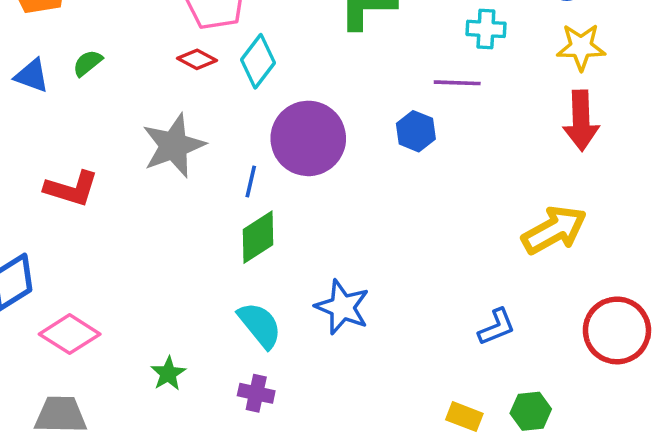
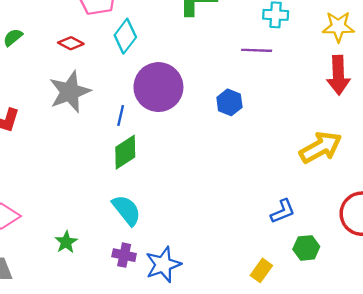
red diamond: (197, 59) -> (71, 43), moved
blue hexagon: (416, 131) -> (229, 102), moved
blue star: (342, 307) -> (163, 265), moved, turned 30
green hexagon: (531, 411) -> (306, 248), moved
yellow rectangle: (464, 417) -> (261, 270), turned -75

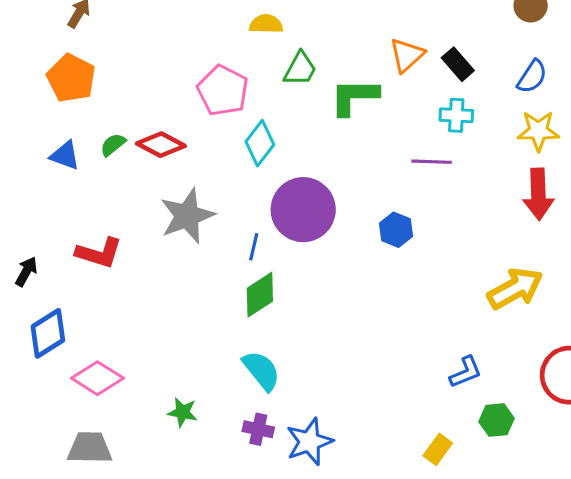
red diamond: (71, 43) -> (161, 145), moved, size x1.4
green star: (66, 242) -> (183, 412), turned -30

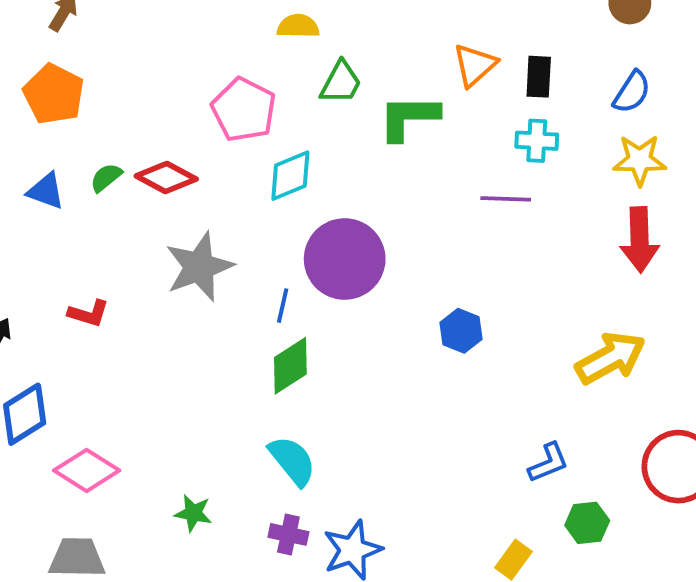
black rectangle: (458, 64) -> (539, 77), turned 44
cyan diamond: (260, 143) -> (290, 176), turned 30
blue hexagon: (396, 230) -> (461, 331), moved
red L-shape: (99, 253) -> (89, 313), size x0.7

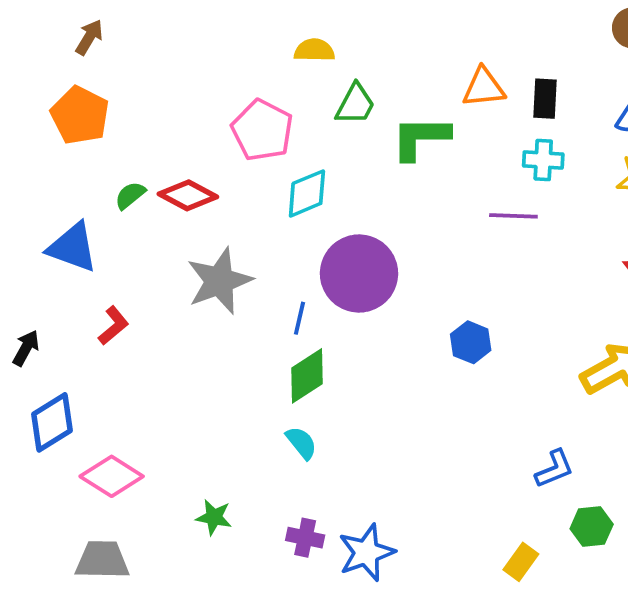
orange triangle: (475, 65) -> (484, 87), turned 36
blue triangle: (46, 191) -> (72, 247), moved, size x1.4
red L-shape: (89, 313) -> (113, 326), turned -57
cyan semicircle: (292, 461) -> (301, 443), moved, size x0.7

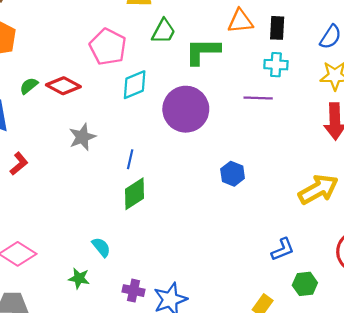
purple circle: (359, 274) -> (186, 109), moved
gray star: (219, 281) -> (82, 137), size x0.7
cyan semicircle: (301, 443) -> (101, 247), moved

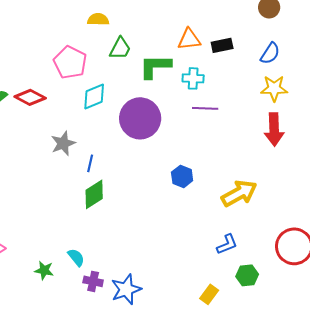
black rectangle: (277, 28) -> (222, 45), turned 75
cyan cross: (276, 65) -> (193, 78), moved
gray star: (82, 137) -> (63, 143), moved
yellow arrow: (318, 189) -> (239, 193), moved
cyan semicircle: (101, 247) -> (76, 257), moved

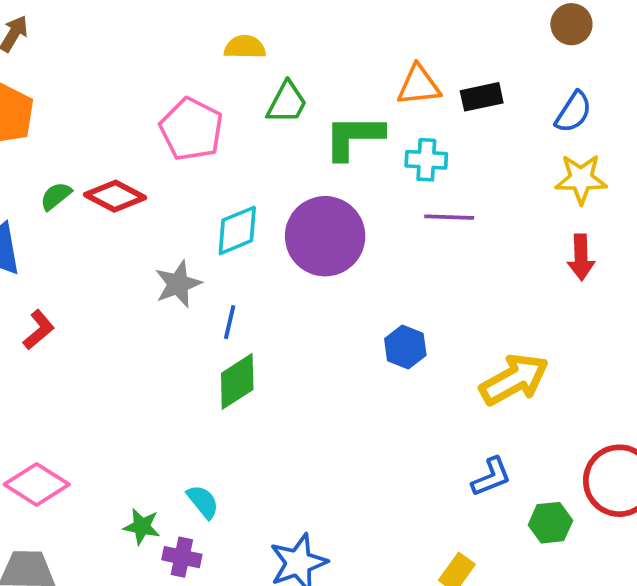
cyan diamond: (94, 96) -> (237, 230), moved
red arrow: (274, 129) -> (581, 257), size x0.7
green hexagon: (247, 275) -> (550, 523), moved
purple cross: (93, 281) -> (182, 557), moved

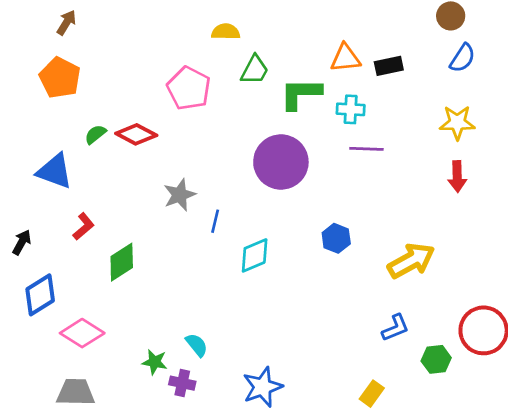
blue semicircle: (573, 112) -> (463, 58), moved
cyan diamond: (237, 230) -> (255, 255), moved
green diamond: (237, 381) -> (122, 262), moved

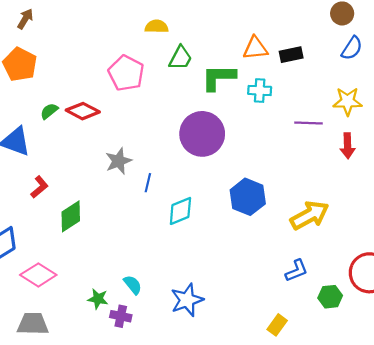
purple line: (366, 149) -> (308, 123), moved
blue hexagon: (336, 238) -> (248, 197), size x1.5
blue star: (263, 387) -> (187, 300), moved

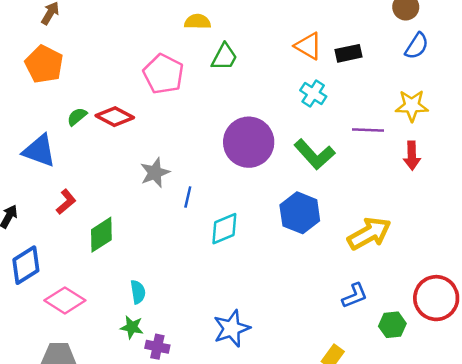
orange triangle: (255, 48) -> (308, 46), turned 36
green L-shape: (218, 77) -> (314, 154), moved, turned -132
cyan cross: (260, 90) -> (313, 93), turned 30
cyan semicircle: (133, 285) -> (138, 292), moved, turned 30

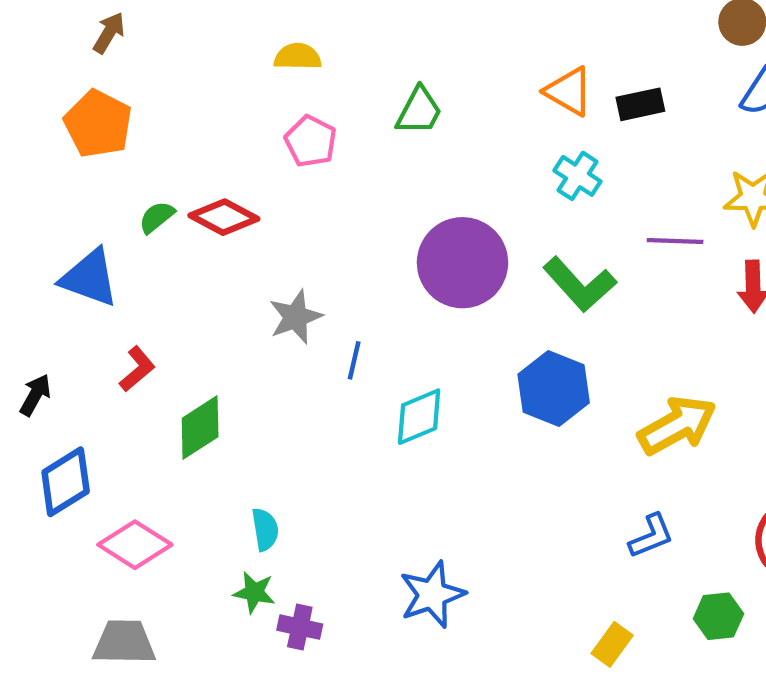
yellow semicircle: (198, 22) -> (298, 57), moved
pink pentagon: (163, 74) -> (311, 141), size x0.7
green hexagon: (392, 325) -> (718, 616), moved

